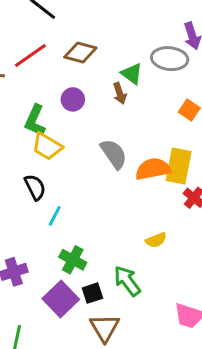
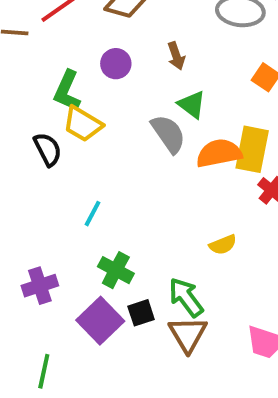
green triangle: (132, 74) -> (192, 105), moved
black semicircle: (35, 187) -> (48, 149), moved
brown triangle: (105, 328) -> (188, 334), moved

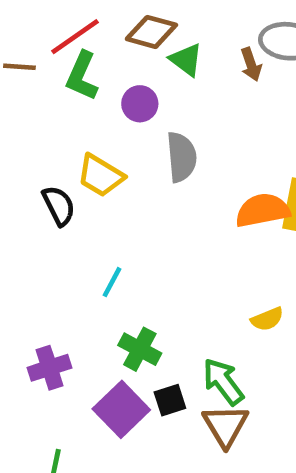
brown arrow: (176, 56) -> (251, 64), moved
green L-shape: (67, 91) -> (82, 76), moved
green triangle: (192, 105) -> (186, 60), moved
gray semicircle: (168, 134) -> (182, 157), moved, turned 30

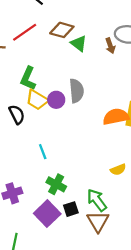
green L-shape: (82, 76) -> (28, 78), moved
purple circle: (140, 104) -> (56, 100), moved
cyan line: (112, 282) -> (43, 152), turned -49

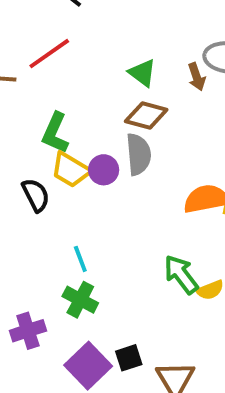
brown diamond: (62, 30) -> (146, 116), moved
green cross: (56, 184) -> (80, 300), moved
green arrow: (97, 200) -> (181, 274), moved

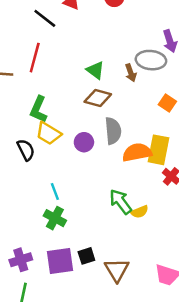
red line: (49, 54) -> (35, 58), turned -40
gray semicircle: (138, 154) -> (113, 131), moved
purple circle: (104, 170) -> (84, 142), moved
purple cross: (28, 331) -> (21, 260), moved
purple square: (88, 366) -> (60, 261), turned 36

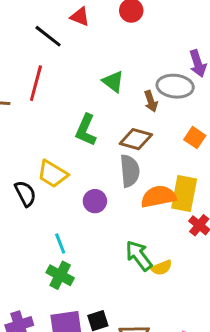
green triangle: (95, 70) -> (113, 82), moved
brown diamond: (98, 98) -> (136, 139), moved
green L-shape: (38, 109) -> (86, 130), moved
purple circle: (84, 142) -> (95, 201), moved

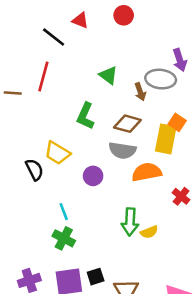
gray semicircle: (130, 171) -> (122, 150), turned 104
yellow rectangle: (184, 194) -> (166, 139), moved
green arrow: (139, 256) -> (130, 222), turned -140

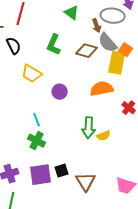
gray semicircle: (122, 150) -> (108, 43), moved, turned 40
black semicircle: (34, 170) -> (14, 46), moved

